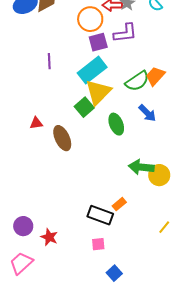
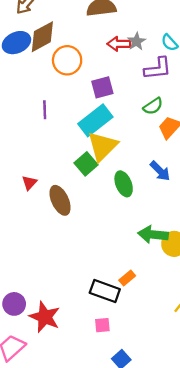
orange circle: (90, 19) -> (67, 60), moved
purple L-shape: (125, 33) -> (158, 69), moved
green semicircle: (137, 81) -> (153, 106), moved, size x0.7
red triangle: (36, 123) -> (29, 183), turned -40
red star: (49, 237) -> (45, 317), size x1.5

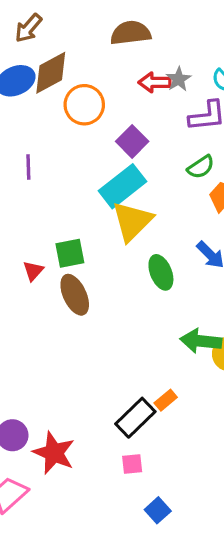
purple square: (102, 87) -> (132, 141), turned -30
purple line: (45, 110) -> (28, 167), moved
green square: (86, 164) -> (70, 253), moved, turned 30
black rectangle: (105, 291) -> (135, 418), turned -64

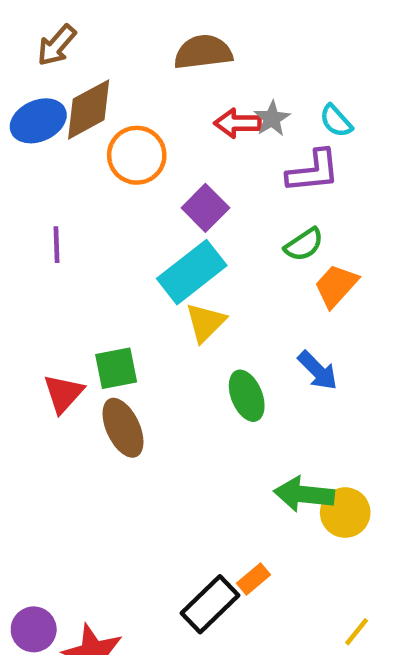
yellow triangle: (132, 221) -> (205, 322), size x0.7
red triangle: (33, 271) -> (63, 393), size x1.4

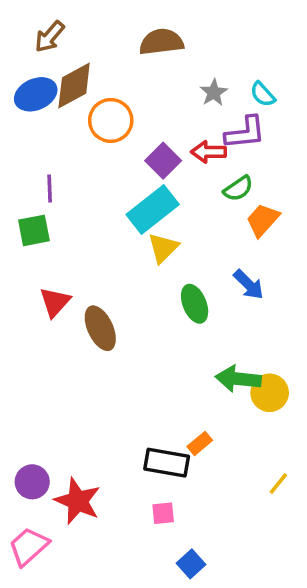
red arrow: (238, 123) -> (209, 152), moved
green square: (116, 368) -> (34, 230), moved
black rectangle: (210, 604) -> (167, 463), turned 54

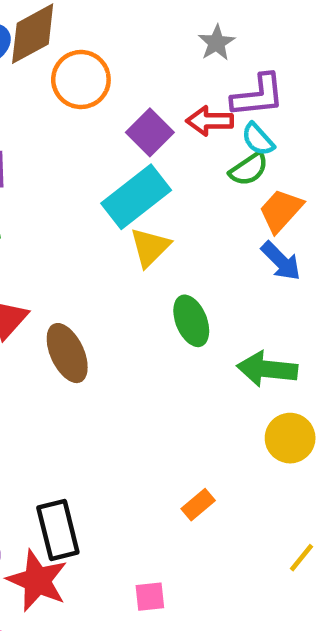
cyan semicircle: (263, 94) -> (258, 139), moved
blue arrow: (249, 285) -> (281, 261), moved
green arrow: (238, 379) -> (267, 369), moved
black rectangle: (167, 463) -> (58, 530), moved, turned 66

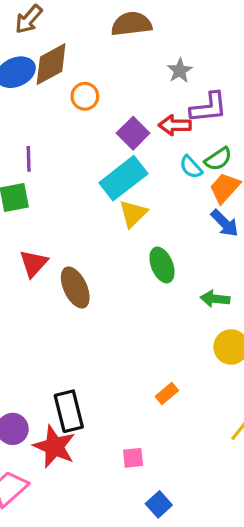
orange circle: (81, 80) -> (85, 96), size x0.7
cyan semicircle: (258, 139) -> (191, 167), moved
green semicircle: (249, 169) -> (218, 159), moved
green arrow: (267, 369) -> (215, 299), size x0.7

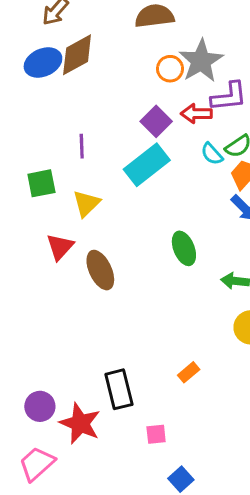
gray star: (180, 71) -> (201, 61), size x1.8
orange circle: (85, 96) -> (170, 69), moved
purple line: (29, 159) -> (82, 146), moved
yellow triangle: (133, 214) -> (86, 203), moved
black rectangle: (69, 411) -> (119, 389), moved

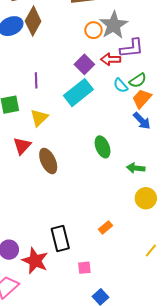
brown diamond: (77, 55) -> (33, 21), turned -32

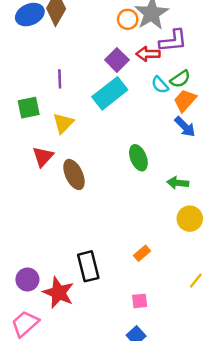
pink square: (84, 268) -> (140, 301), moved

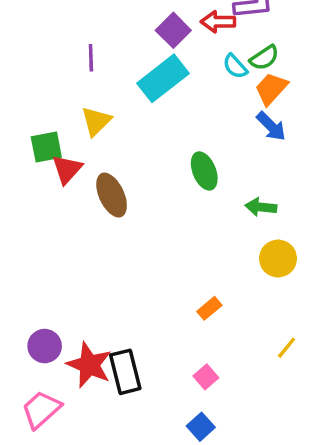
green square: (29, 108) -> (46, 147), moved
black rectangle: (88, 266) -> (125, 372), moved
pink square: (140, 301) -> (206, 377), turned -35

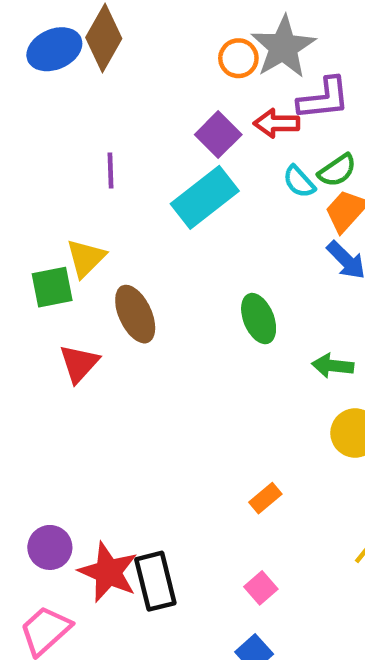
yellow triangle: (96, 121) -> (86, 258), moved
red triangle: (67, 169) -> (79, 363), moved
brown ellipse: (112, 195) -> (135, 314), moved

